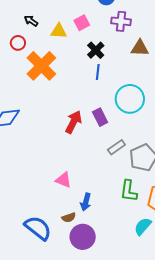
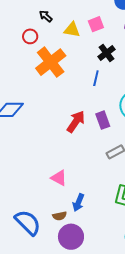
blue line: (98, 72) -> (96, 78), moved

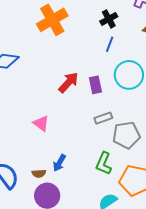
blue line: (96, 78) -> (110, 44), moved
pink triangle: (59, 178) -> (41, 123), moved

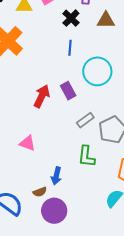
black cross: (109, 19) -> (71, 18), moved
green L-shape: (104, 163) -> (86, 156), moved

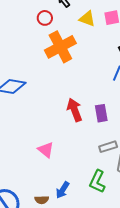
red arrow: (42, 96) -> (75, 110), turned -65

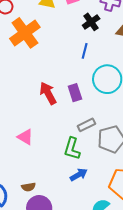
green L-shape: (97, 181) -> (72, 149), moved
blue arrow: (63, 190) -> (79, 175), moved, turned -144

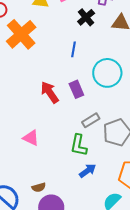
blue line: (85, 51) -> (73, 49), moved

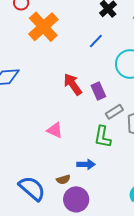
blue line: (73, 49) -> (96, 41), turned 35
purple rectangle: (76, 89) -> (98, 91), moved
blue arrow: (88, 171) -> (86, 164), moved, turned 36

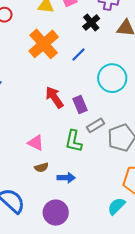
orange cross: (43, 27) -> (44, 44), moved
green L-shape: (103, 137) -> (74, 141), moved
brown semicircle: (63, 180) -> (41, 167), moved

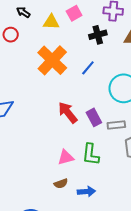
black cross: (91, 22) -> (98, 35), turned 30
gray rectangle: (96, 125) -> (116, 125), moved, turned 30
pink triangle: (36, 143) -> (66, 157), moved, turned -36

